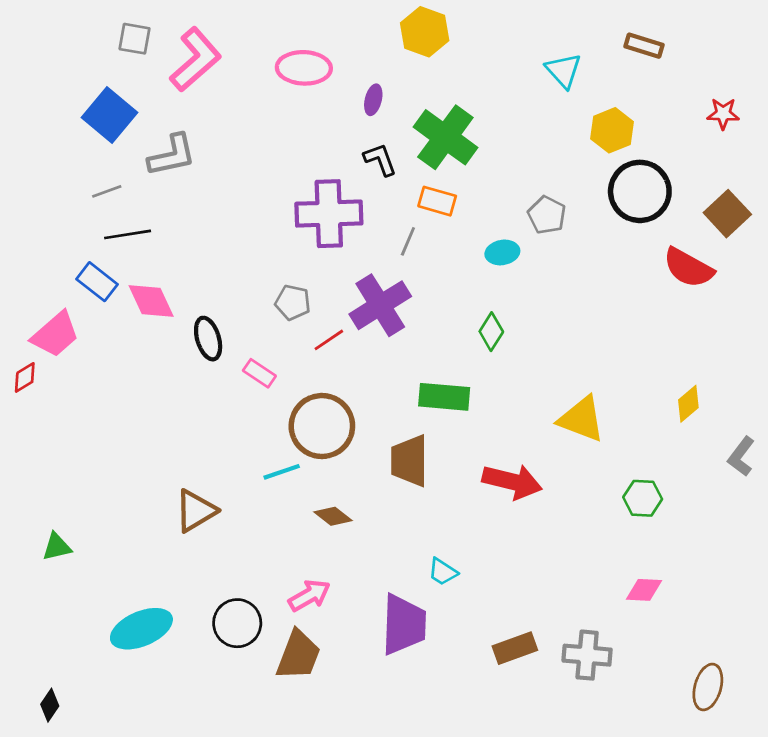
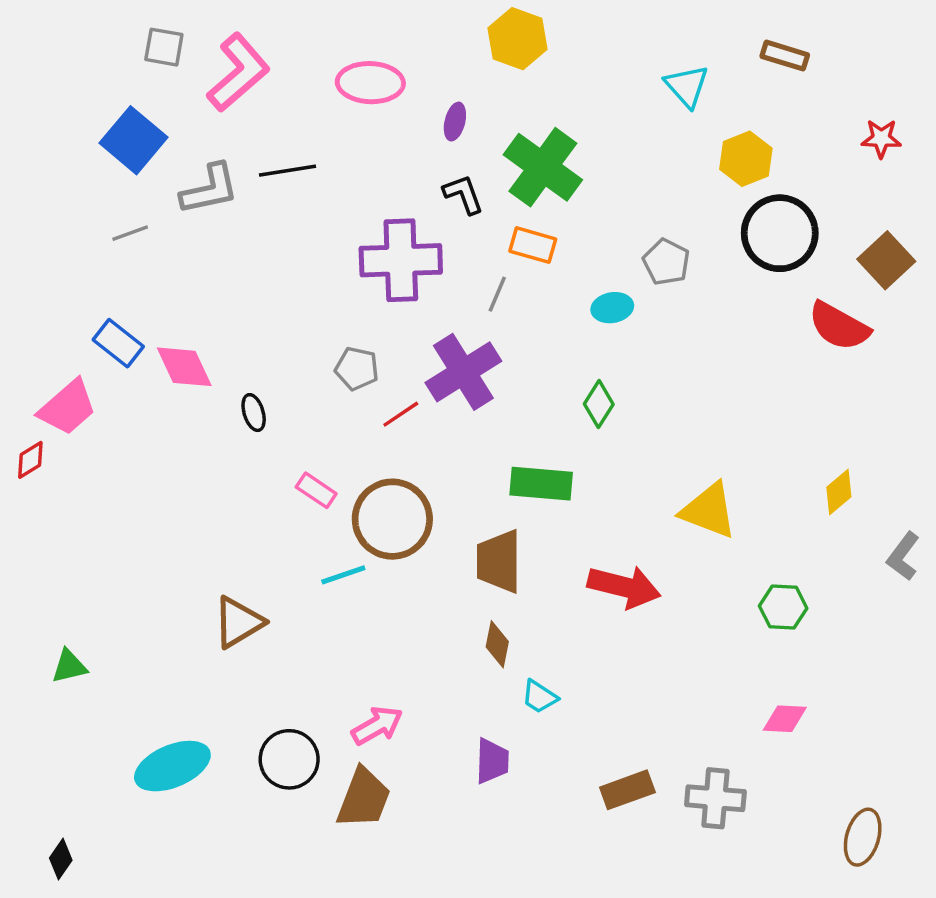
black line: (128, 234) -> (287, 171), moved
black ellipse: (208, 339) -> (254, 413), size x0.7
pink rectangle: (259, 373) -> (316, 490), moved
brown diamond: (333, 516) -> (497, 644), moved, turned 63
purple trapezoid: (404, 625) -> (492, 761), size x0.6

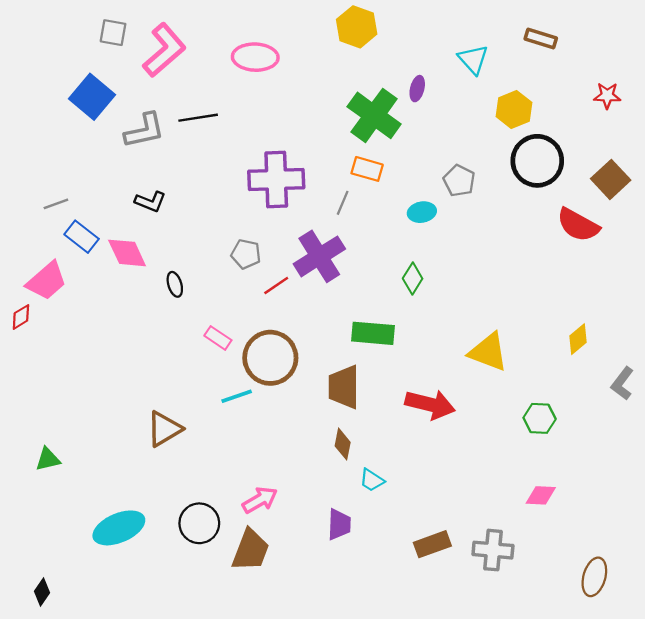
purple ellipse: (455, 122) -> (417, 89), moved
black L-shape: (463, 194) -> (150, 202), moved, turned 132
gray line: (130, 233) -> (56, 204), moved

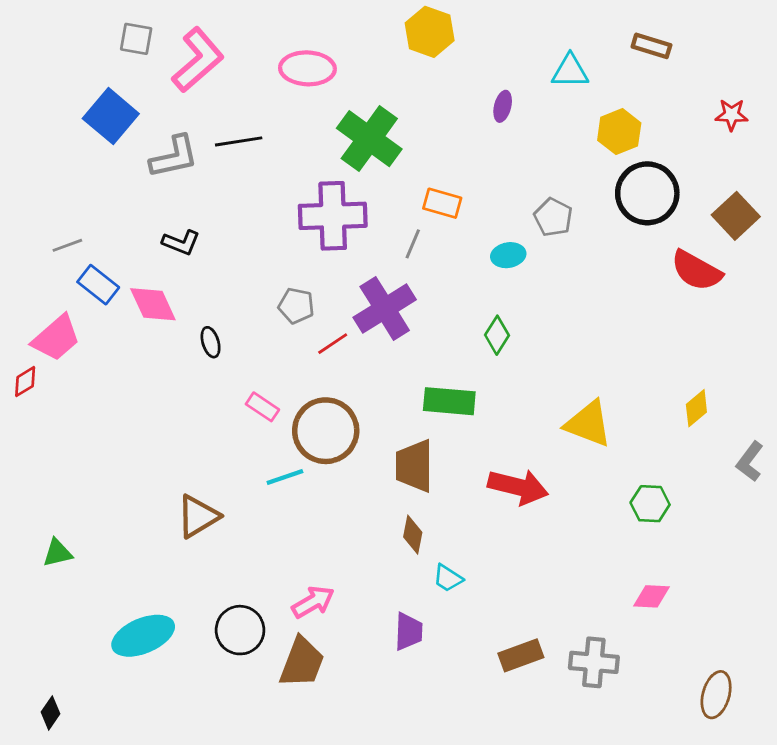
cyan triangle: (473, 59) -> (570, 71), turned -48
green cross: (374, 115) -> (369, 139), moved

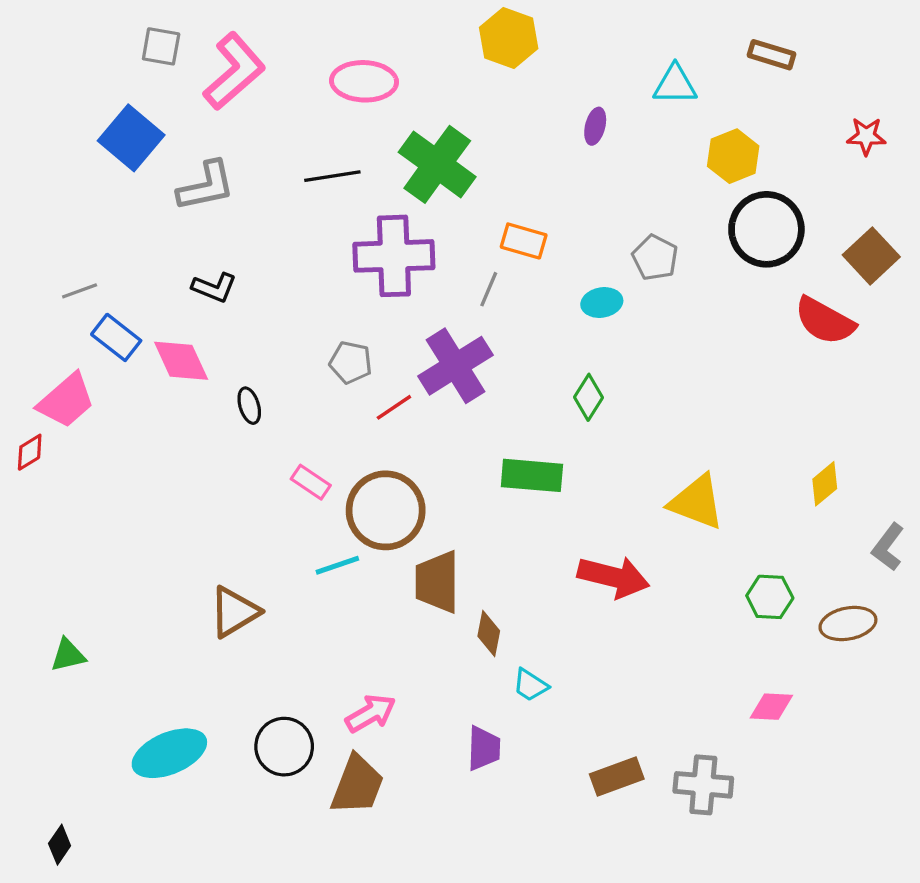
black line: (239, 141) -> (332, 176), moved
brown trapezoid: (414, 466) -> (437, 582), moved
brown ellipse: (716, 695) -> (848, 624), moved, turned 63

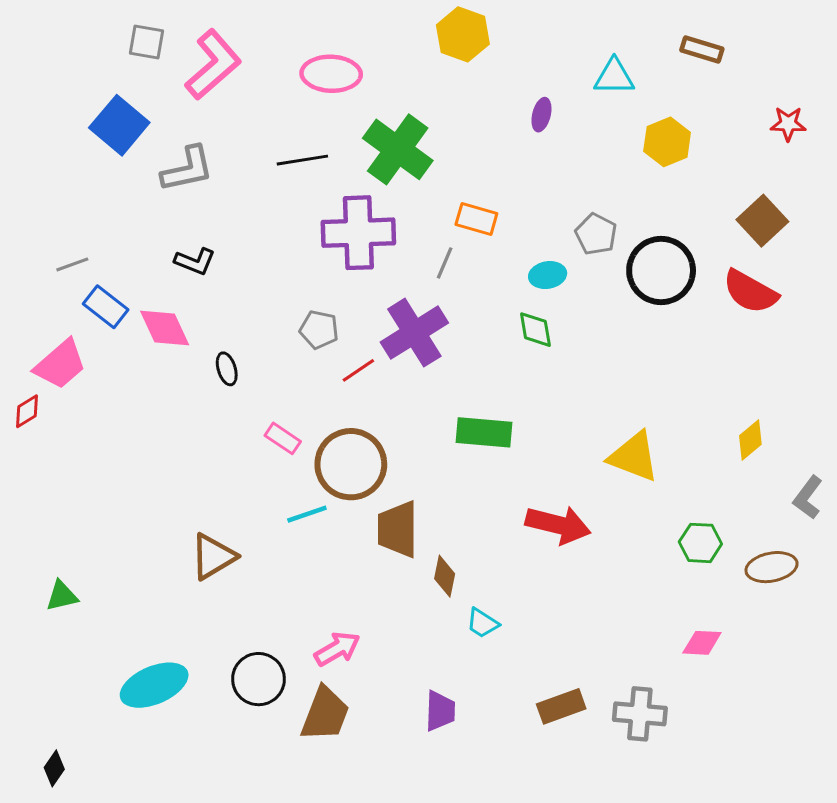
black circle: (766, 229) -> (661, 270), moved
brown square: (871, 256) -> (762, 221), moved
green diamond: (589, 397) -> (535, 330), moved, turned -42
purple trapezoid: (484, 748) -> (440, 711), moved

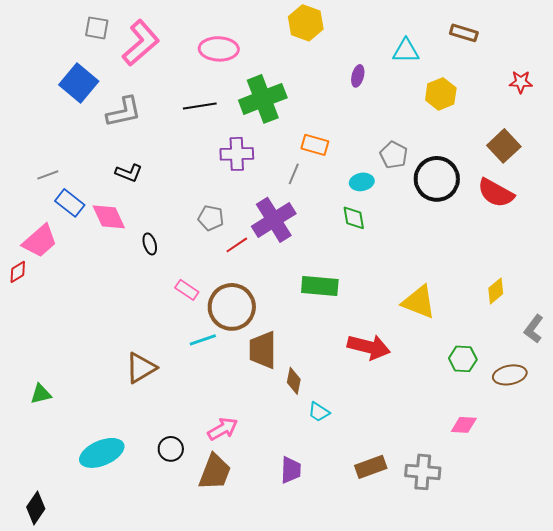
green cross: (398, 149) -> (263, 99), turned 33
purple cross: (358, 233) -> (237, 154), size x0.7
black circle: (258, 679) -> (171, 449), size x0.7
black diamond: (54, 768) -> (36, 508), size x1.4

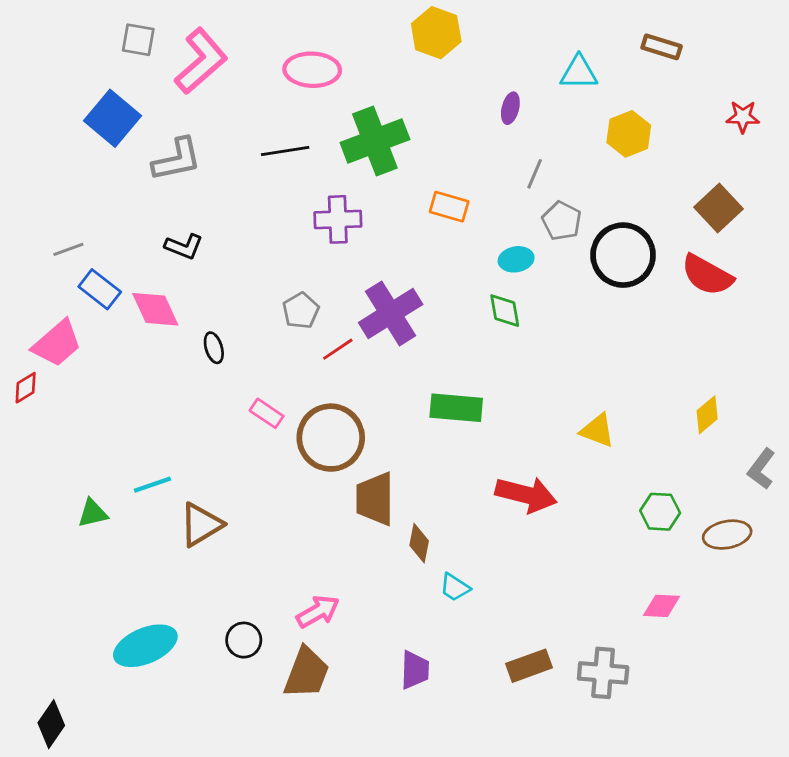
gray line: (294, 174) -> (535, 174), moved
gray pentagon: (211, 218) -> (301, 311), turned 30
yellow triangle: (419, 302) -> (597, 430), size x0.7
cyan line: (203, 340) -> (152, 485), moved
green triangle: (41, 394) -> (93, 513), moved

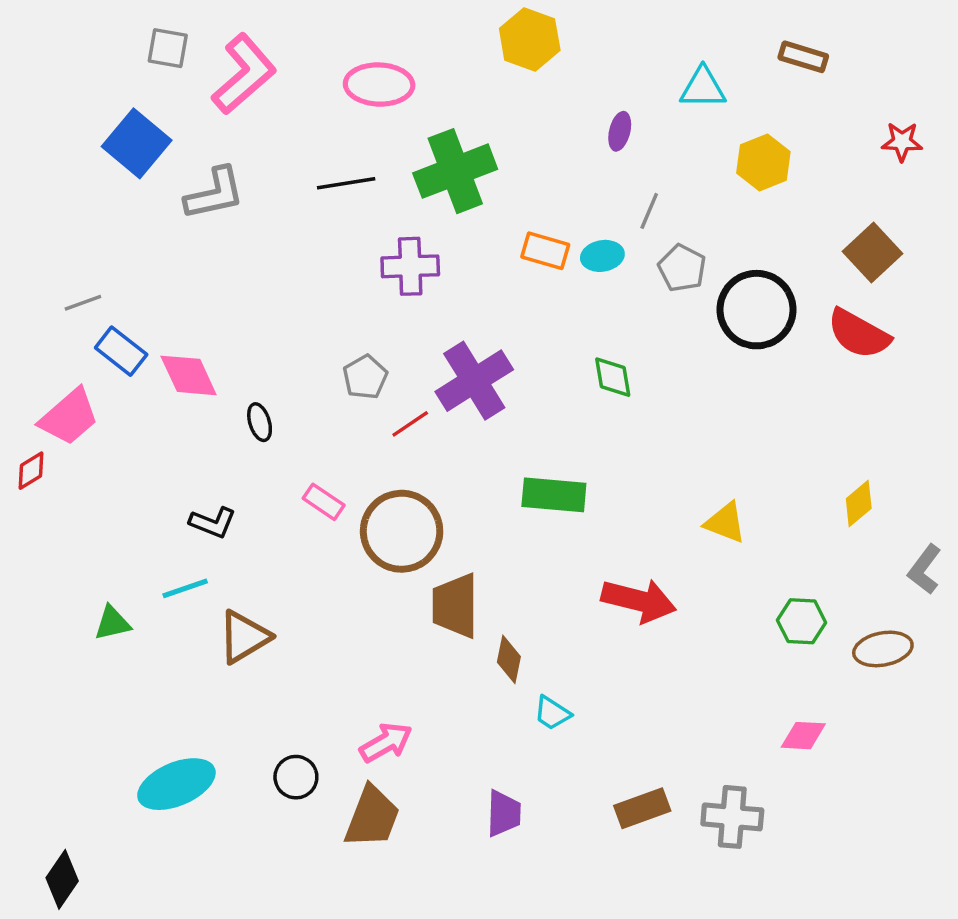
black L-shape: (184, 247) -> (213, 523), moved
cyan ellipse: (516, 259) -> (602, 256), moved

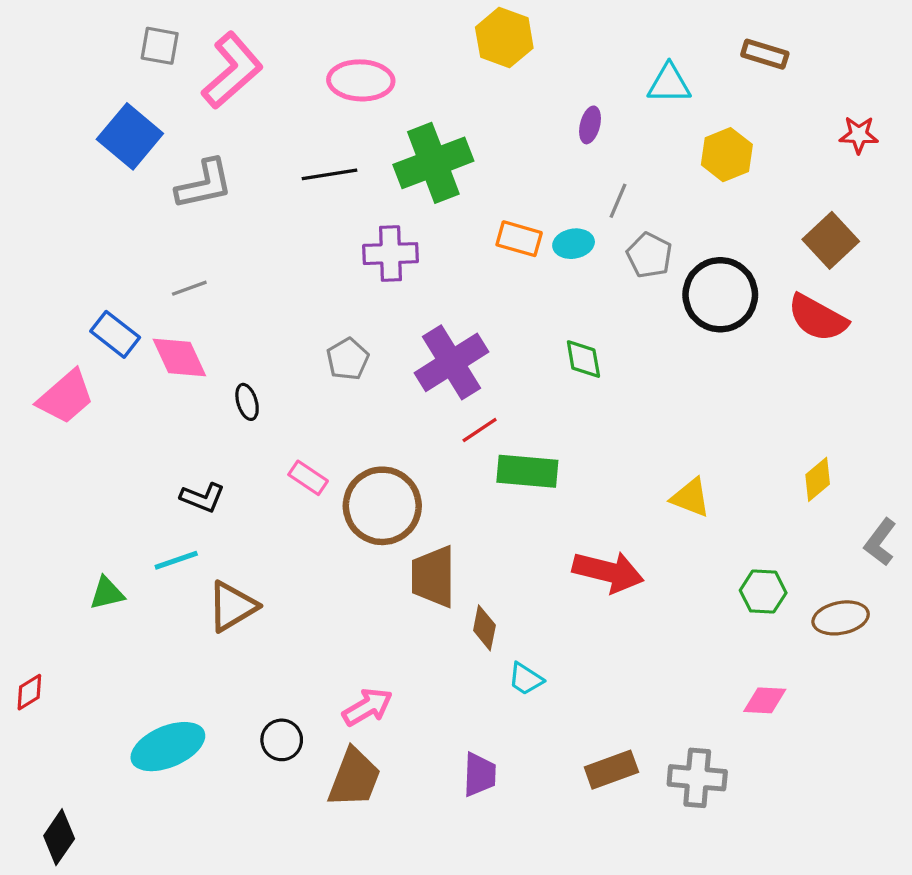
gray line: (83, 303) -> (189, 288), moved
red line: (410, 424) -> (480, 430), moved
red diamond: (31, 471) -> (29, 692), moved

